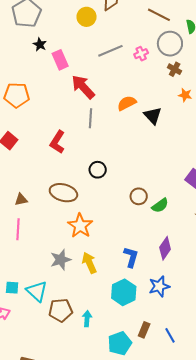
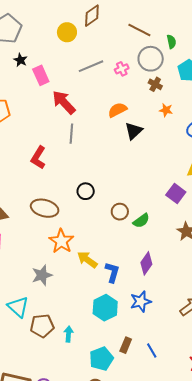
orange semicircle: (127, 103) -> (117, 110), moved
black triangle: (153, 116) -> (134, 131), turned 30
black circle: (98, 170) -> (86, 191), moved
yellow arrow: (89, 263) -> (87, 260), moved, turned -30

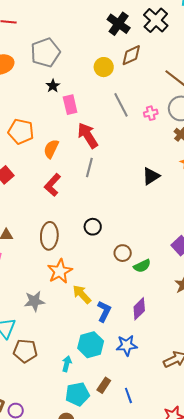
gray line: (91, 66) -> (121, 105), turned 75
orange semicircle: (117, 110) -> (51, 149), moved, turned -48
brown ellipse: (45, 208) -> (49, 236), turned 68
cyan arrow: (69, 334) -> (67, 364), moved

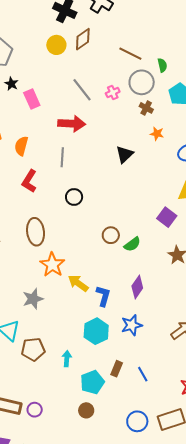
yellow circle: (104, 67) -> (56, 45), moved
red arrow: (88, 135) -> (72, 124), moved, turned 136
black circle: (93, 227) -> (74, 197), moved
cyan arrow: (67, 364) -> (67, 359), moved

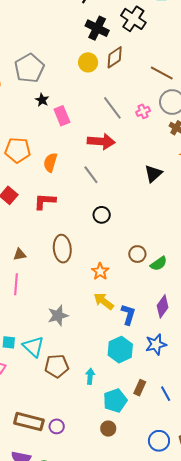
gray line: (62, 157) -> (91, 175), turned -42
red L-shape: (29, 181) -> (45, 201), moved, turned 60
orange star: (52, 265) -> (100, 271), moved, size x0.7

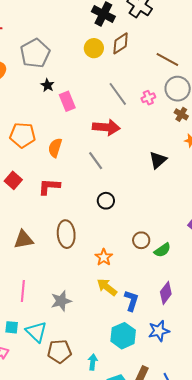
brown triangle: (20, 255) -> (23, 240), size x1.5
pink line: (16, 284) -> (23, 291), moved

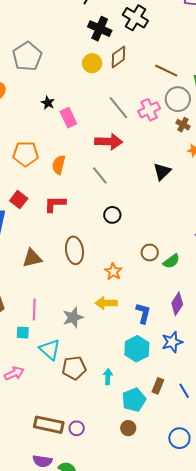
gray pentagon: (35, 53) -> (27, 56), moved
pink cross: (148, 98) -> (149, 110), size x1.5
yellow arrow: (107, 287) -> (106, 303), moved, turned -35
cyan square: (12, 327) -> (23, 333), moved

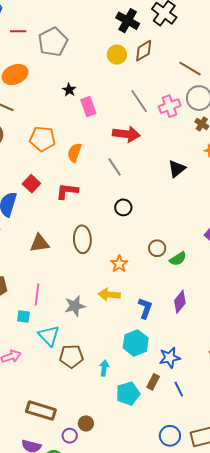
blue star: (172, 342) -> (170, 358), moved
purple circle: (77, 428) -> (70, 436), moved
brown circle: (128, 428) -> (86, 423), moved

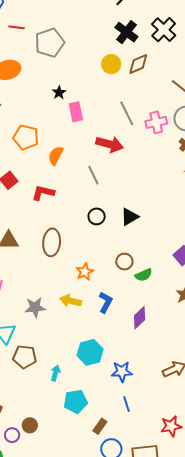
black triangle: (177, 169) -> (130, 217), moved
blue L-shape: (145, 308) -> (106, 302), moved
brown rectangle: (153, 382) -> (100, 426), moved

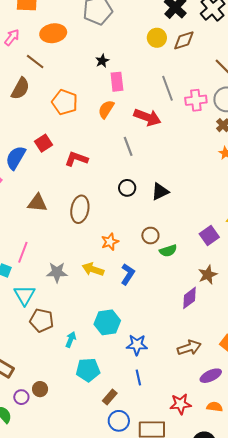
orange semicircle: (56, 155) -> (106, 109), moved
purple diamond: (140, 318) -> (190, 298), moved

